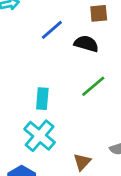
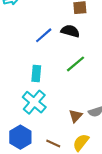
blue line: (52, 30) -> (44, 35), moved
brown triangle: (82, 162) -> (76, 116), moved

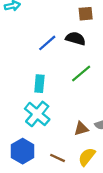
brown triangle: (76, 116) -> (81, 129), turned 32

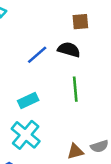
green line: (81, 73) -> (75, 89), turned -55
cyan rectangle: (39, 84) -> (28, 101), turned 60

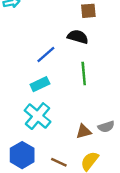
blue line: (37, 55) -> (46, 55), moved

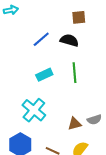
blue line: (46, 55) -> (41, 39), moved
cyan rectangle: (40, 84) -> (44, 75), moved

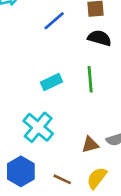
blue line: (41, 39) -> (54, 21), moved
black semicircle: (69, 40) -> (99, 38), moved

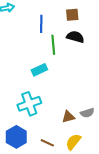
blue line: (54, 21) -> (41, 24), turned -48
green line: (90, 79) -> (53, 45), moved
cyan cross: (38, 127) -> (29, 104), turned 30

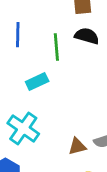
blue line: (41, 24) -> (18, 35), moved
cyan cross: (29, 104) -> (23, 128), turned -35

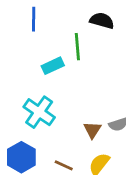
green line: (56, 47) -> (77, 47), moved
brown triangle: (77, 146) -> (92, 130), turned -42

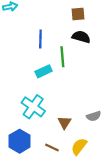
blue line: (34, 19) -> (40, 39), moved
brown triangle: (92, 130) -> (64, 122), moved

